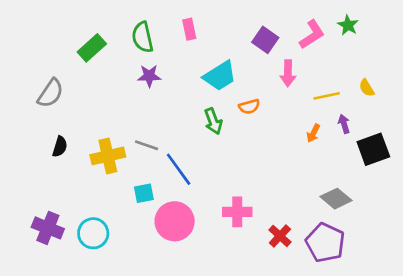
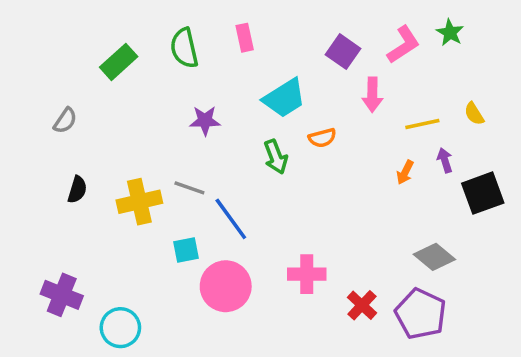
purple star: (149, 76) -> (205, 121), moved
gray semicircle: (50, 93) -> (65, 121), size x0.7
cyan circle: (93, 233) -> (120, 328), moved

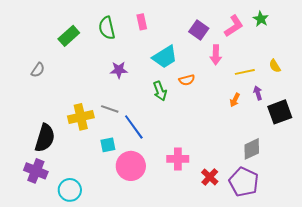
black semicircle: (77, 190) -> (45, 138), moved, size x1.8
gray diamond: (434, 257) -> (252, 149), turned -65

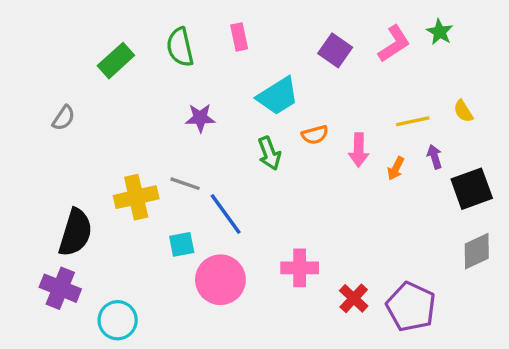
pink arrow: (216, 55) -> (359, 150), moved
gray diamond: (252, 149) -> (477, 251), moved

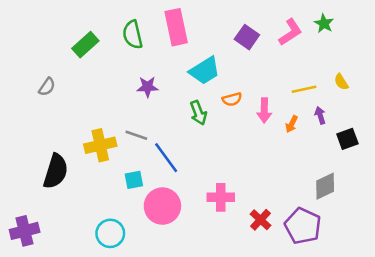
pink rectangle: (239, 37) -> (176, 27), size x1.8
black square: (472, 189) -> (347, 139), size x0.7
gray diamond: (477, 251) -> (325, 186), moved
purple cross: (60, 288) -> (25, 231), moved, turned -36
cyan circle: (118, 320) -> (110, 233), moved

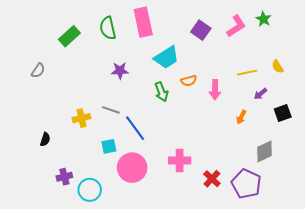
purple arrow: (320, 115) -> (260, 94), turned -112
orange arrow: (292, 124) -> (241, 117), moved
yellow cross: (100, 145) -> (82, 118), size x0.7
black semicircle: (56, 171) -> (45, 139), size x0.5
purple cross: (25, 231) -> (64, 177), moved, size x0.7

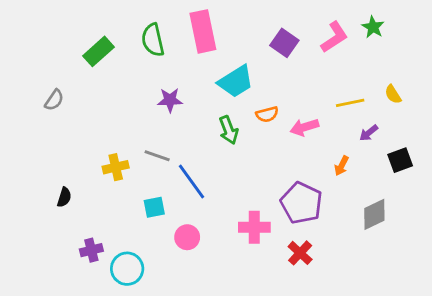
pink arrow: (215, 90) -> (304, 127), turned 72
pink circle: (132, 168) -> (187, 237), size x0.6
purple pentagon: (246, 184) -> (301, 203), moved

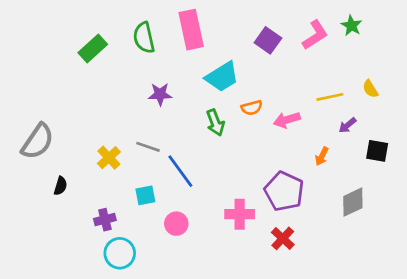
gray semicircle: (54, 100) -> (38, 141), moved, size x1.8
black square: (400, 160) -> (377, 151), turned 30
yellow cross: (116, 167) -> (109, 158), turned -30
purple cross: (91, 250) -> (105, 220), moved

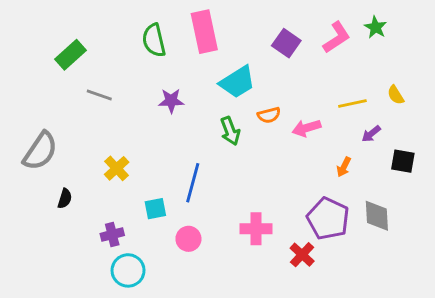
green rectangle: (93, 48) -> (70, 55), moved
gray line: (148, 147) -> (99, 95), moved
blue line: (180, 171) -> (193, 183), turned 51
purple pentagon: (284, 191) -> (328, 219), moved
gray diamond: (353, 202) -> (377, 216), turned -68

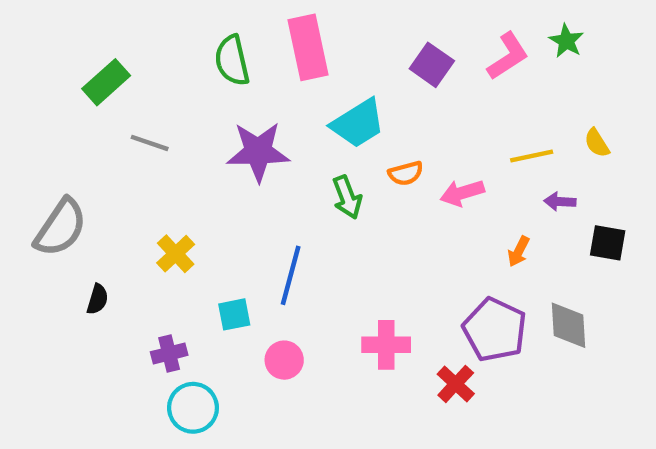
purple star: (171, 101) -> (258, 152), size x1.6
purple arrow: (371, 134) -> (560, 202), turned 42

